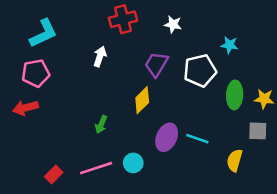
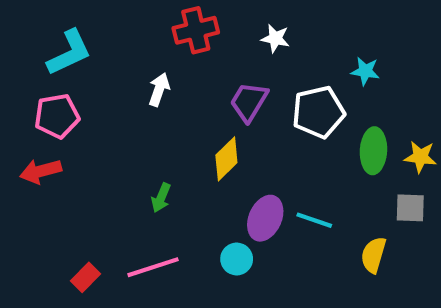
cyan circle: (133, 163) -> (237, 259), moved

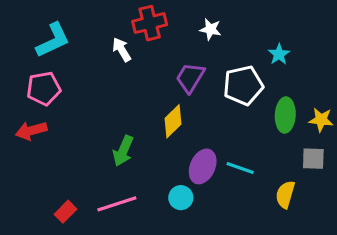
cyan star: (365, 71) -> (279, 54), turned 30
white arrow: (159, 89) -> (122, 50), moved, turned -50
green arrow: (161, 198) -> (123, 151), size x1.4

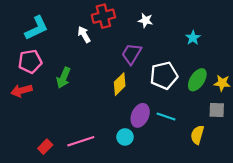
white pentagon: (243, 85) -> (164, 75), moved
green ellipse: (285, 115) -> (197, 80), turned 30
green arrow: (123, 151) -> (64, 78), moved

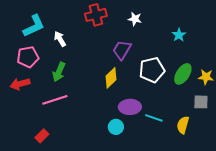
white arrow: (84, 34) -> (60, 39), moved
purple ellipse: (140, 115) -> (130, 107), turned 65
cyan line: (166, 116) -> (154, 118), moved
pink line: (81, 141) -> (55, 100), moved

